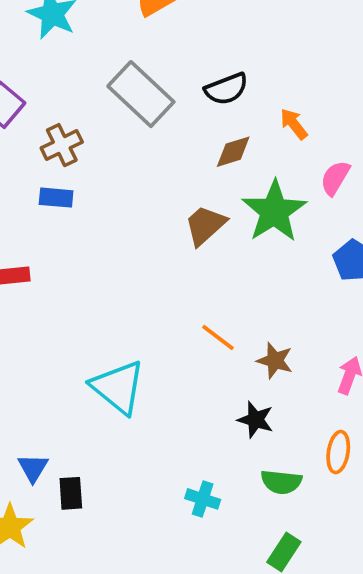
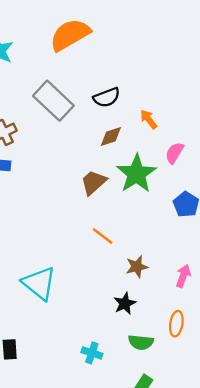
orange line: (218, 338) -> (103, 236), moved
brown star: (275, 361) -> (137, 267), turned -30
black star: (256, 420) -> (125, 304), turned 30

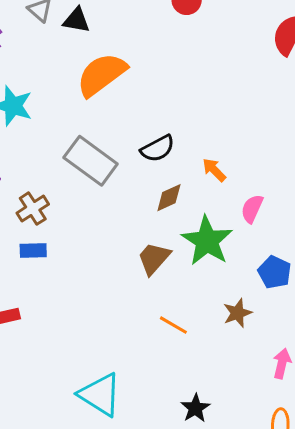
brown star: (137, 267) -> (237, 313), moved
black star: (125, 304) -> (195, 408), moved

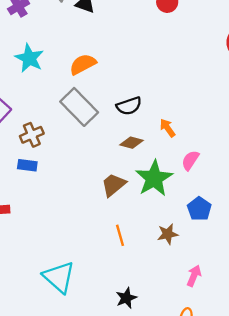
orange semicircle: (102, 75) -> (83, 64), moved, size x0.7
brown diamond: (169, 198) -> (132, 143), turned 30
orange line: (173, 325) -> (120, 235), turned 35

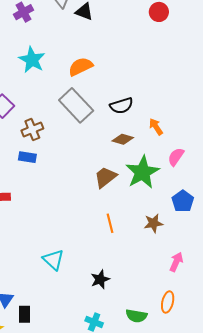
cyan triangle: (59, 277) -> (53, 260), size x0.7
black star: (126, 298) -> (100, 279), moved

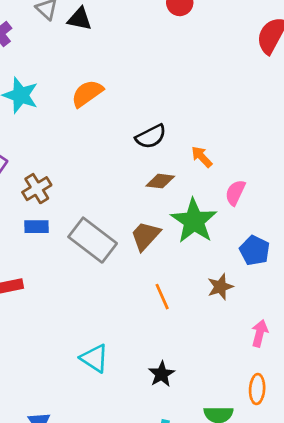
gray rectangle: (76, 105) -> (93, 240), moved

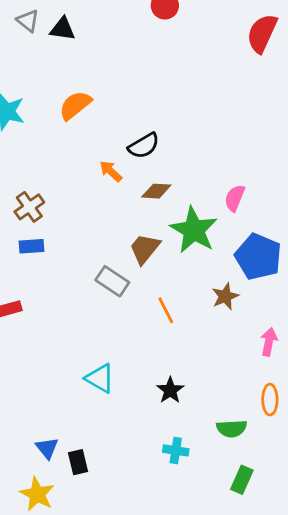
orange arrow: (202, 157) -> (111, 171), moved
gray rectangle: (93, 240) -> (112, 281), moved, size x0.7
blue pentagon: (255, 250) -> (258, 257), size x1.5

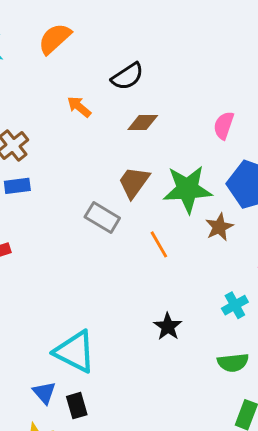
orange arrow: (111, 171) -> (79, 107), moved
green star: (194, 230) -> (187, 189), moved, turned -30
cyan triangle: (100, 378) -> (75, 352), moved, size x1.4
cyan cross: (176, 450) -> (235, 305), moved, turned -35

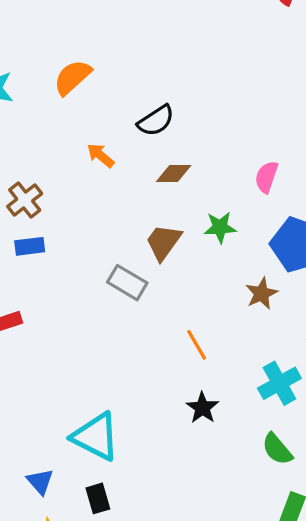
green star: (187, 189) -> (220, 227), moved, size x0.6
orange line: (159, 244) -> (197, 345), moved
cyan cross: (235, 305) -> (279, 383), size x1.4
green semicircle: (233, 363) -> (277, 449), turned 56
blue triangle: (44, 393) -> (40, 482), moved

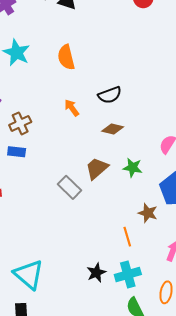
orange semicircle: (72, 77) -> (66, 57), turned -75
brown star: (261, 293) -> (148, 213), turned 30
orange line: (197, 345) -> (127, 237), moved
cyan cross: (279, 383) -> (128, 274), moved

